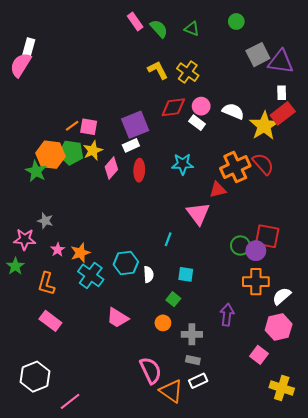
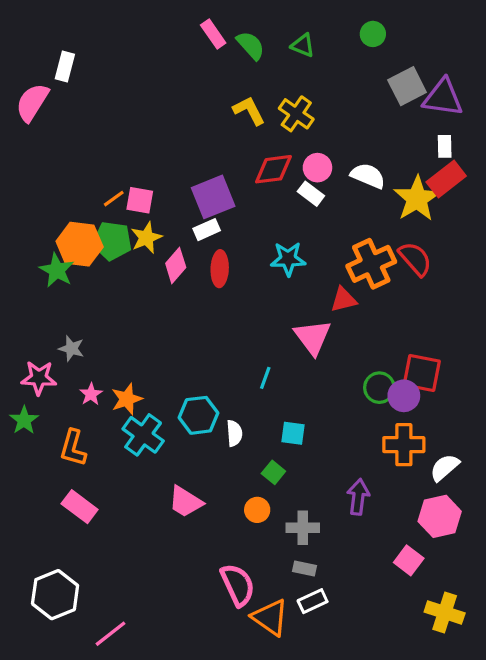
white rectangle: (29, 47) -> (65, 67), moved

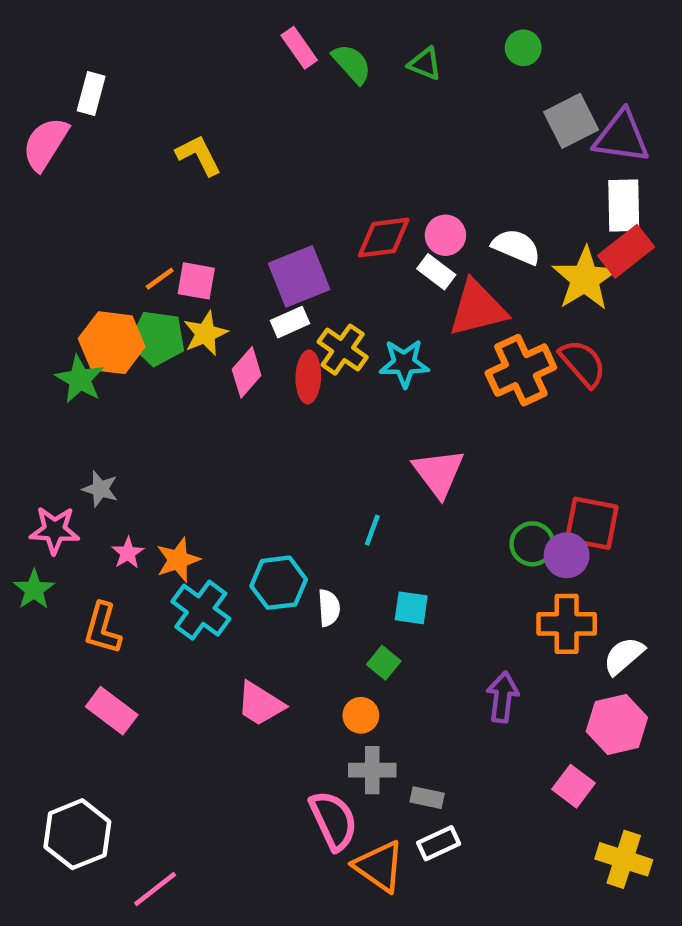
yellow L-shape: (249, 111) -> (199, 155), moved
yellow cross: (296, 114) -> (343, 350), moved
white rectangle: (445, 146) -> (624, 206), size x1.6
red triangle: (344, 300) -> (477, 308), moved, size x1.6
gray cross: (303, 528) -> (372, 770), moved

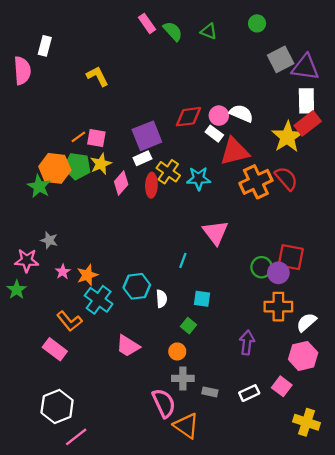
pink semicircle: (45, 144) -> (22, 71), turned 144
white semicircle: (516, 247) -> (241, 113), moved
orange L-shape: (103, 628) -> (69, 321), moved, turned -55
white hexagon: (77, 834) -> (57, 407), moved
white rectangle: (439, 843) -> (249, 393), moved

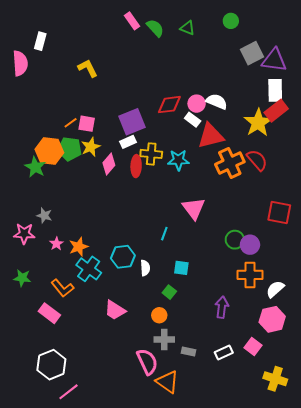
yellow cross: (168, 172) -> (151, 154), turned -30
red square: (291, 257) -> (279, 212), moved
green star: (17, 290) -> (22, 278), moved, turned -30

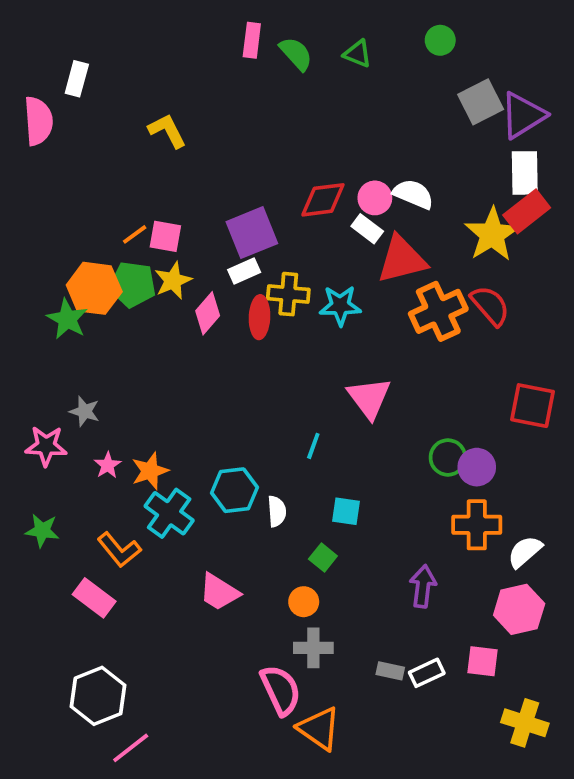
pink rectangle: (132, 21) -> (252, 40), turned 42
purple triangle: (274, 60) -> (523, 115), turned -40
pink square: (253, 346) -> (483, 661), turned -30
gray rectangle: (188, 352) -> (390, 671), moved

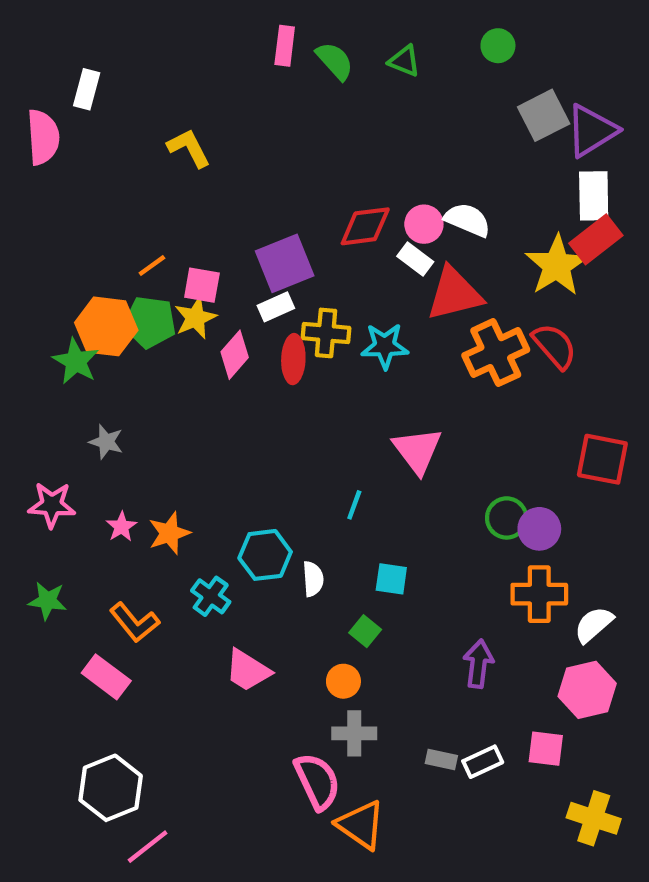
pink square: (165, 236) -> (202, 285), moved
gray star: (85, 411) -> (106, 442), moved
cyan cross: (169, 513) -> (211, 596), moved, size x0.7

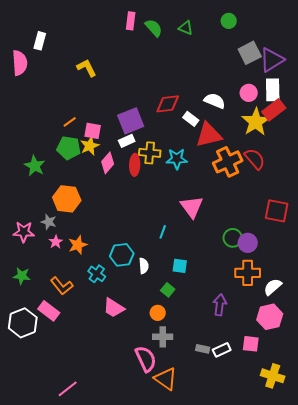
pink circle: (424, 224) -> (249, 93), moved
orange hexagon: (106, 326) -> (67, 199), moved
gray star: (106, 442) -> (49, 222), moved
white hexagon: (111, 788) -> (23, 323), moved

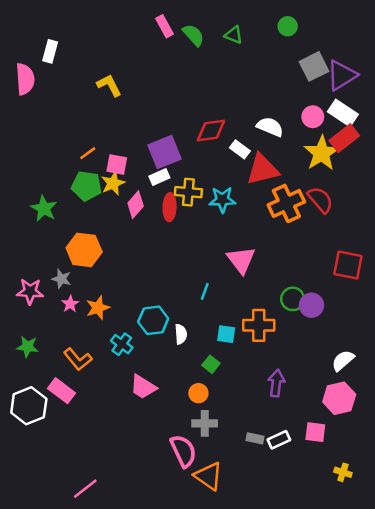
pink rectangle: (131, 21) -> (164, 26), turned -36
white rectangle: (273, 90) -> (343, 113), turned -55
orange cross: (248, 273) -> (259, 325), moved
yellow cross: (273, 376) -> (343, 472), size x0.6

